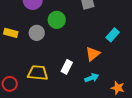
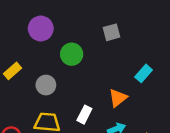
yellow rectangle: (11, 33) -> (12, 71), turned -56
gray circle: (37, 33) -> (46, 85), moved

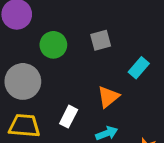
gray square: (111, 32) -> (101, 40), moved
gray circle: (46, 85) -> (23, 81), size x1.5

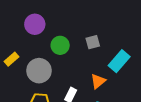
cyan rectangle: (139, 68) -> (119, 61), size x1.5

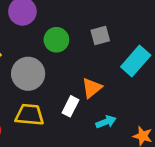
orange triangle: (98, 81) -> (92, 88), moved

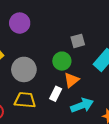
green circle: (56, 40) -> (62, 61), moved
cyan arrow: (106, 122) -> (82, 105), size x1.5

